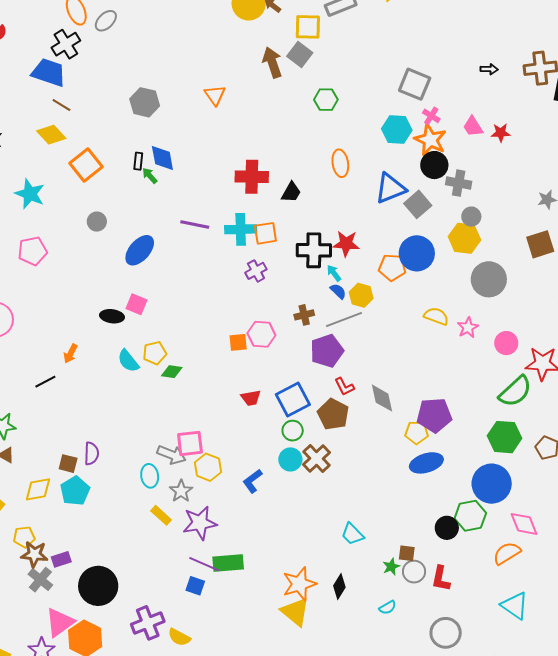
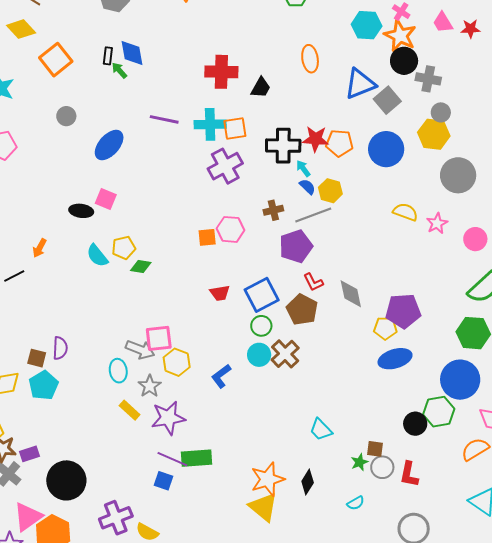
orange pentagon: (392, 267) -> (339, 143), moved
purple cross: (256, 271) -> (225, 166), size x1.6

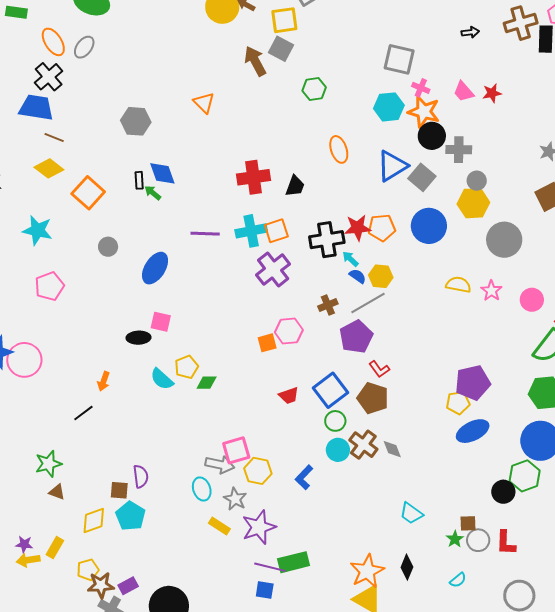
gray diamond: (351, 294) -> (392, 449), moved, size x0.7

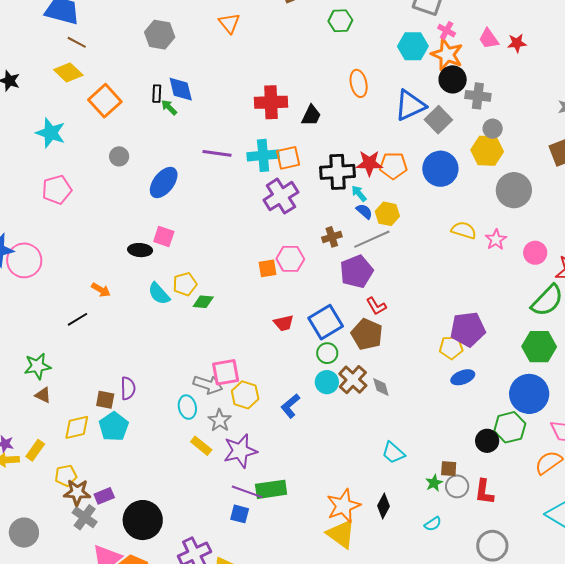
orange arrow: (104, 381) -> (101, 290), turned -84
blue ellipse: (473, 431) -> (463, 377), size x0.7

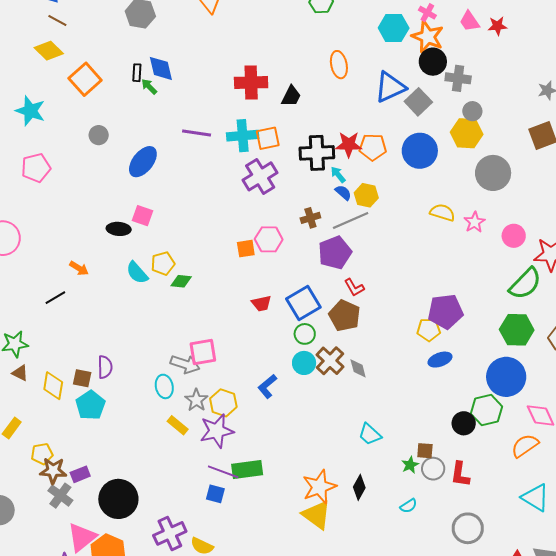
yellow hexagon: (245, 395) -> (223, 403), moved
yellow diamond: (77, 427) -> (53, 386), moved, turned -68

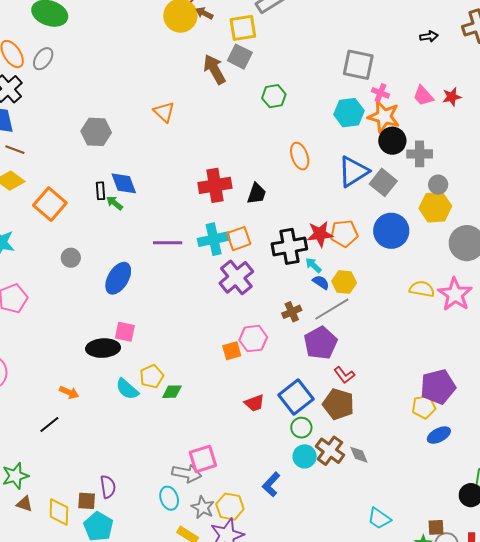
pink star: (475, 222) -> (455, 294), size x1.6
black ellipse: (119, 229) -> (103, 348), size x1.4

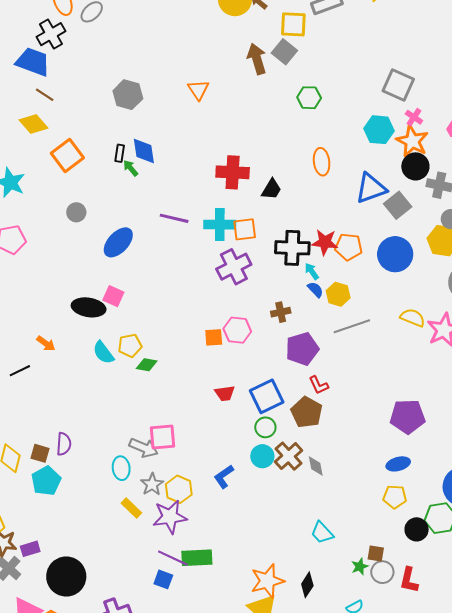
gray line: (332, 309) -> (352, 326), moved
yellow pentagon: (424, 407) -> (395, 497), moved

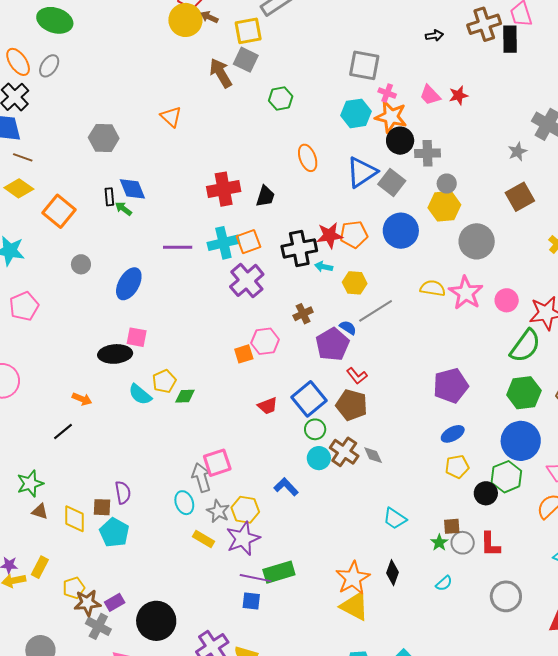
cyan arrow: (312, 271) -> (324, 267), turned -30
blue semicircle: (315, 290) -> (348, 328), moved
gray arrow: (144, 448) -> (201, 478), turned -116
blue L-shape: (224, 477) -> (286, 487), turned 95

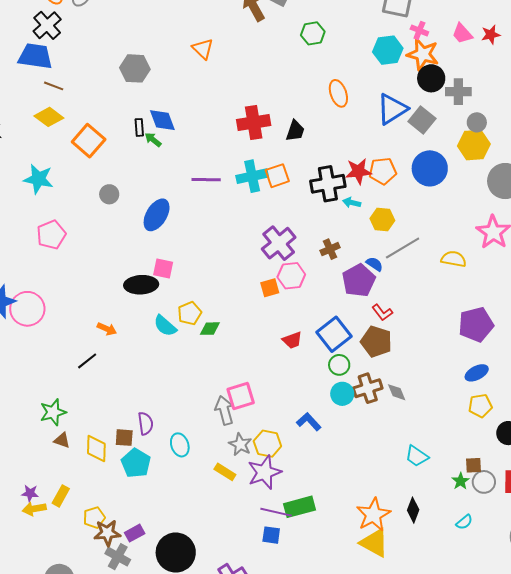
purple cross: (247, 280) -> (279, 243), moved
yellow semicircle: (433, 288) -> (454, 259), moved
brown cross: (344, 452) -> (368, 388), turned 36
cyan ellipse: (184, 503) -> (180, 445), moved

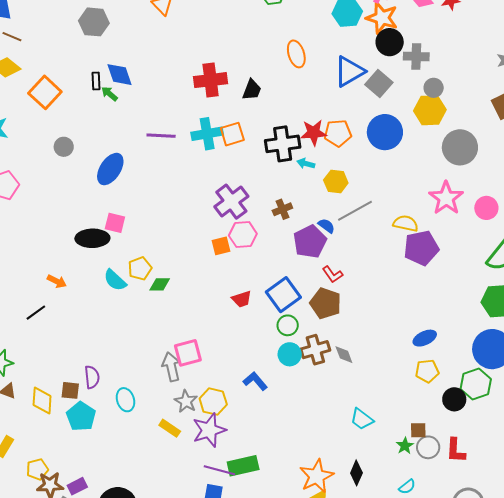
purple pentagon: (476, 325) -> (421, 248), moved

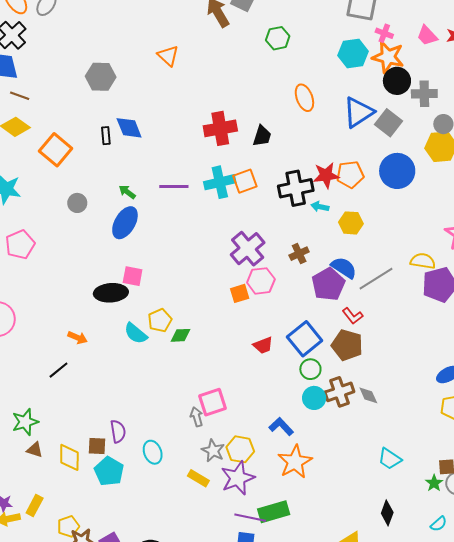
green arrow: (109, 94) -> (127, 192), moved
gray line: (355, 211) -> (376, 279), moved
blue semicircle: (326, 226) -> (344, 268), size x1.5
gray arrow: (171, 367) -> (197, 417), size x0.7
orange star: (317, 476) -> (295, 462), moved

